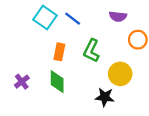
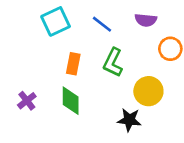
cyan square: (45, 18) -> (56, 21), turned 30
blue line: (73, 19) -> (102, 24), moved

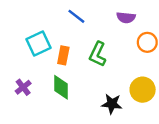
cyan square: (56, 21) -> (39, 44), moved
blue line: (102, 24) -> (76, 16), moved
yellow circle: (148, 91) -> (143, 90), moved

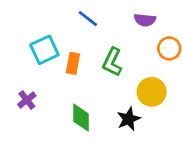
green diamond: (61, 87) -> (81, 118), moved
yellow circle: (143, 90) -> (152, 92), moved
black star: (112, 104) -> (129, 119), turned -30

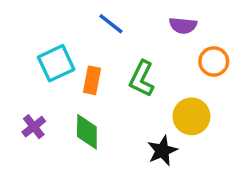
green diamond: (81, 118) -> (87, 132), moved

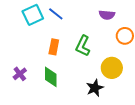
blue line: (111, 24) -> (56, 14), moved
cyan square: (56, 63) -> (33, 15), moved

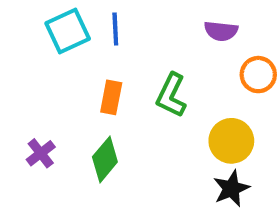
blue line: (56, 14) -> (115, 29), turned 49
green diamond: (51, 77) -> (105, 159), turned 40
black star: (95, 88) -> (231, 188), moved

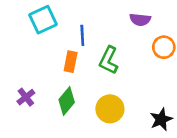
blue line: (115, 29) -> (82, 35), moved
yellow circle: (231, 141) -> (110, 109), moved
black star: (231, 188) -> (161, 119), moved

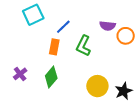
purple semicircle: (140, 20) -> (108, 26), moved
blue line: (82, 35) -> (63, 27), turned 49
yellow circle: (110, 109) -> (97, 86), moved

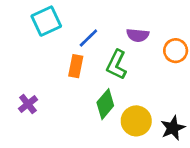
purple semicircle: (108, 26) -> (138, 35), moved
green diamond: (51, 77) -> (105, 104), moved

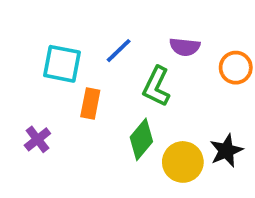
cyan square: (46, 21) -> (62, 64), moved, turned 36
orange rectangle: (76, 66) -> (90, 103), moved
black star: (173, 128) -> (226, 151), moved

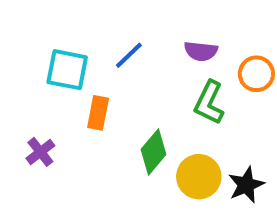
green L-shape: (156, 86) -> (209, 103), moved
black star: (226, 151) -> (246, 185), moved

